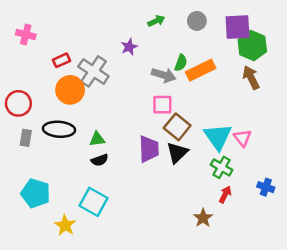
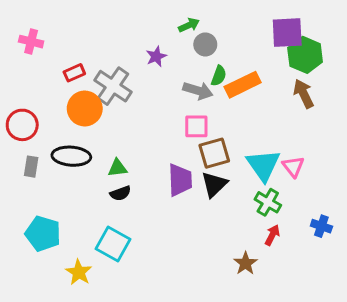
gray circle: (197, 21) -> (205, 44), moved
brown square: (177, 127) -> (214, 153), turned 35

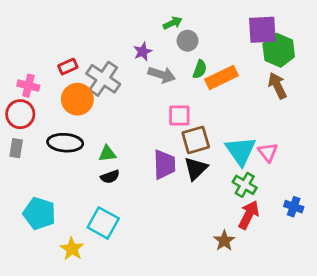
pink cross: (31, 42) -> (28, 86), moved
gray arrow: (198, 91) -> (162, 75), moved
gray rectangle: (31, 167) -> (16, 148), moved
red arrow: (272, 235) -> (249, 215), size x1.5

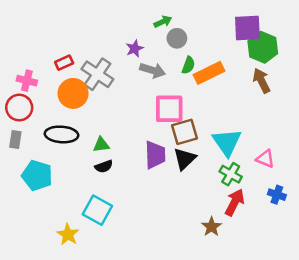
pink square: (179, 116) -> (169, 109), size x1.4
pink triangle: (268, 152) -> (265, 159), moved, turned -30
cyan pentagon: (39, 213) -> (37, 175), moved

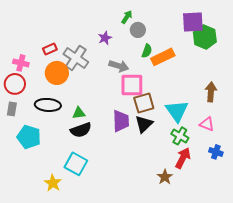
green arrow: (163, 22) -> (127, 17), turned -32
gray arrow: (153, 70) -> (119, 66), moved
brown arrow: (261, 81) -> (211, 92), moved, turned 30
black semicircle: (104, 166) -> (81, 130), size x1.5

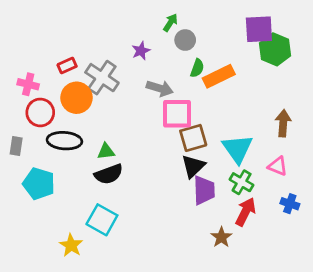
red circle: (15, 84) -> (40, 112), moved
purple trapezoid: (121, 121) -> (204, 190), moved

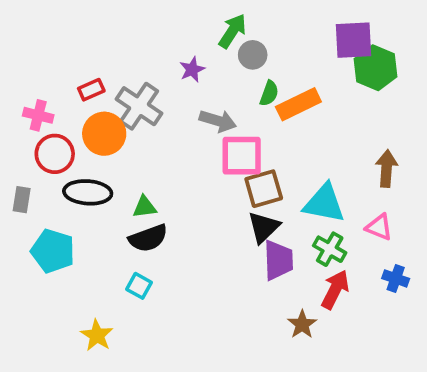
green arrow: (170, 23) -> (232, 31), size x1.4
cyan triangle: (237, 149) -> (324, 203), turned -44
cyan square: (102, 220) -> (139, 286), moved, size x0.6

